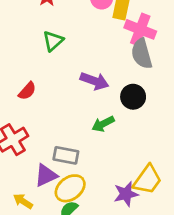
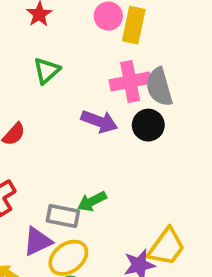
pink cross: (140, 29) -> (130, 81), moved, turned -32
black circle: (133, 97) -> (148, 125), moved
green arrow: (103, 124) -> (92, 201), moved

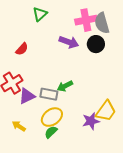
purple triangle: (37, 241) -> (27, 96), moved

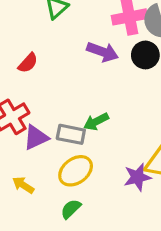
green semicircle: (51, 132) -> (71, 209), moved

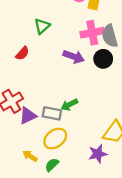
red semicircle: (28, 63) -> (22, 53), moved
purple star: (137, 177) -> (98, 154), moved
yellow arrow: (23, 185) -> (30, 156), moved

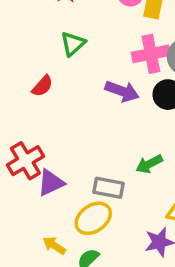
green arrow: (69, 105) -> (149, 164), moved
gray rectangle: (52, 113) -> (108, 188), moved

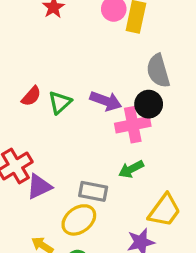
green triangle: (73, 44) -> (60, 103), moved
pink cross: (151, 54) -> (133, 125), moved

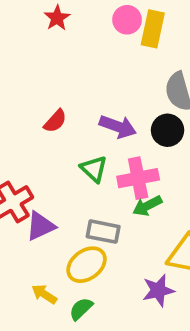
red semicircle: (31, 96) -> (55, 121), moved
green triangle: (60, 103) -> (94, 169), moved, turned -35
pink cross: (133, 125) -> (138, 178), moved

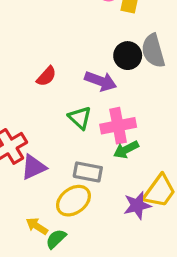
black circle: (168, 130) -> (128, 56), moved
purple star: (158, 290) -> (137, 205), moved
green semicircle: (81, 309) -> (56, 239), moved

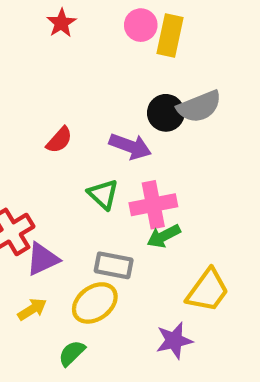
gray semicircle: (153, 51) -> (199, 107), turned -96
purple star: (137, 205) -> (174, 341), moved
yellow arrow: (37, 226) -> (32, 309), moved, turned 115

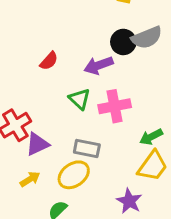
purple arrow: (130, 146) -> (99, 65), turned 140
green arrow: (164, 236) -> (151, 137), moved
purple star: (174, 341) -> (129, 201), turned -30

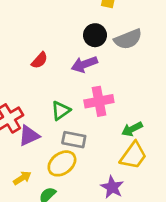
black circle: (123, 42) -> (95, 35), moved
green triangle: (80, 99) -> (61, 111), moved, turned 42
yellow arrow: (30, 179) -> (22, 178), moved

